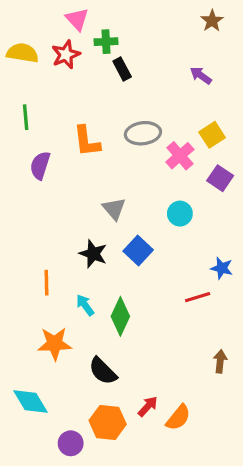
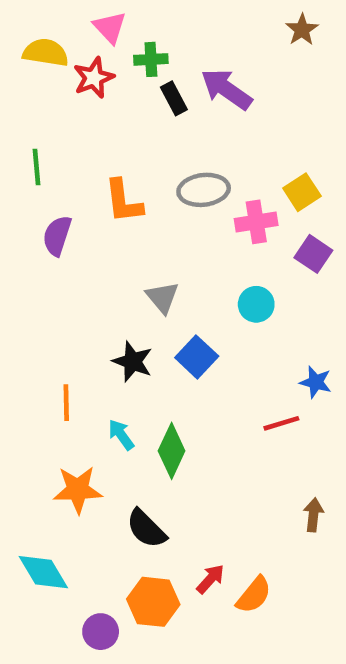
yellow semicircle: (22, 53) -> (46, 53), moved
purple arrow: (201, 75) -> (226, 89), moved, size x1.6
pink cross: (180, 156) -> (256, 222), turned 32

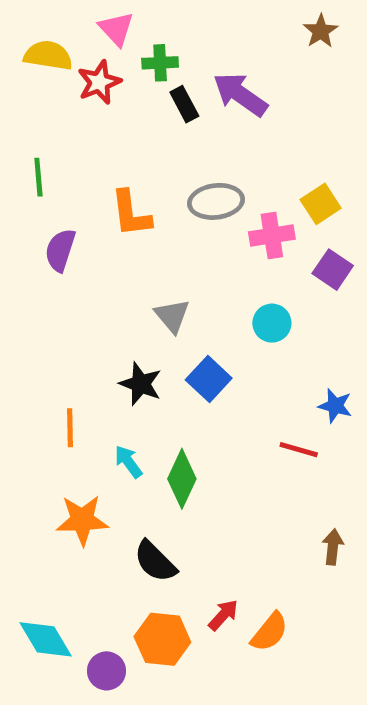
red line: (281, 423) -> (299, 450), turned 33
cyan diamond: (43, 572) -> (46, 639), moved

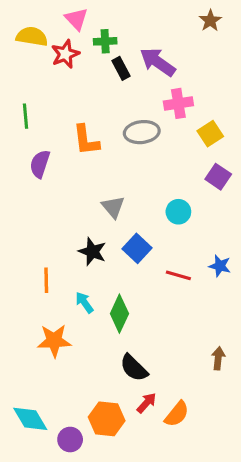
pink cross: (272, 235) -> (178, 103), moved
red line: (299, 450) -> (178, 275), moved
black semicircle: (155, 561) -> (134, 368), moved

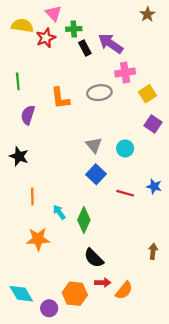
gray triangle: (113, 207) -> (94, 145), moved
black star: (92, 252) -> (19, 156), moved
red arrow: (147, 403) -> (103, 283), turned 48

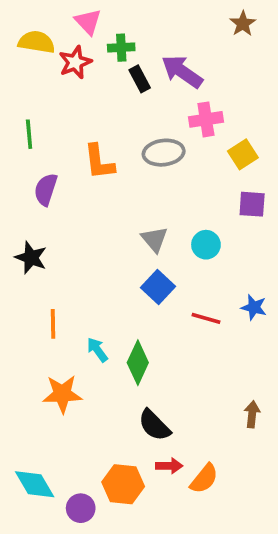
purple square: (153, 124) -> (252, 204), turned -30

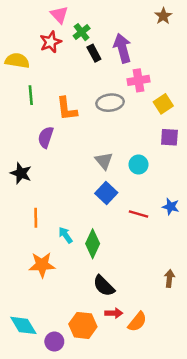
yellow semicircle: (36, 42) -> (17, 61), moved
green cross: (121, 48) -> (82, 32), turned -35
purple arrow: (182, 72) -> (122, 48), turned 40
green line: (29, 134) -> (31, 95), moved
purple semicircle: (46, 189) -> (46, 137), moved

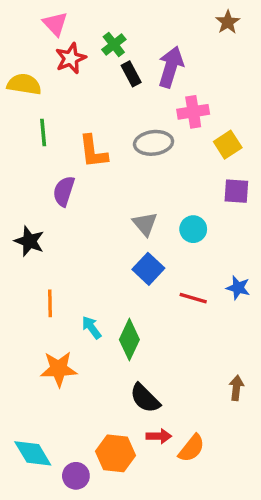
pink triangle: (59, 15) -> (55, 24), moved
purple arrow: (122, 48) -> (171, 67), turned 32

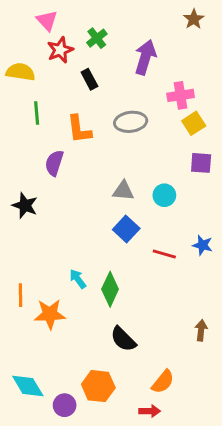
black rectangle: (131, 74) -> (89, 79), moved
pink cross: (193, 112) -> (181, 95), moved
gray triangle: (145, 224) -> (123, 191), turned -45
orange line: (50, 303) -> (20, 295), moved
red arrow: (159, 436) -> (150, 411), moved

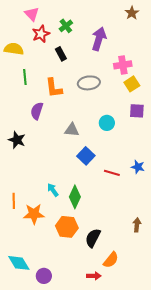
gray triangle: (123, 191) -> (72, 130), moved
cyan circle: (164, 195) -> (107, 123), moved
black semicircle: (123, 339) -> (93, 238), moved, turned 72
orange hexagon: (98, 386) -> (67, 227), moved
red arrow: (150, 411) -> (94, 276), moved

